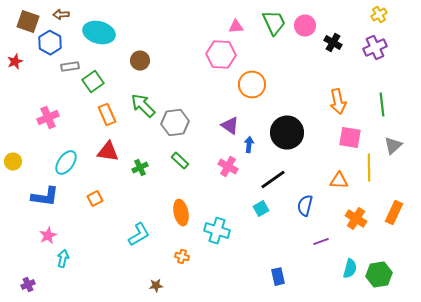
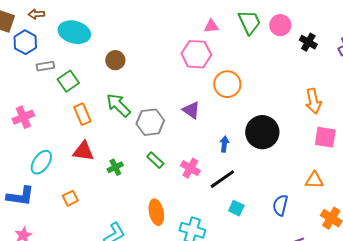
purple triangle: (230, 126) -> (191, 110), moved
pink cross: (228, 167) -> (190, 168), moved
black line: (273, 180) -> (222, 179), moved
cyan square: (261, 209) -> (236, 208), turned -35

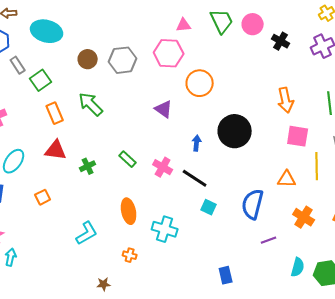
gray rectangle: (45, 66) -> (18, 65), turned 66
gray hexagon: (150, 122) -> (123, 60), moved
black line: (222, 179) -> (195, 178), turned 68
blue semicircle: (280, 205) -> (253, 204), size x1.4

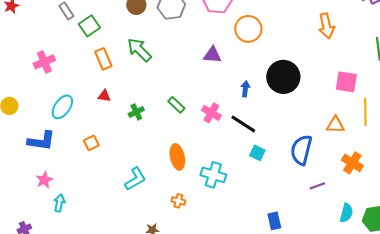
orange arrow: (286, 100) -> (326, 26), moved
purple triangle: (164, 109) -> (212, 55), turned -30
red triangle: (56, 150) -> (104, 96), size x0.6

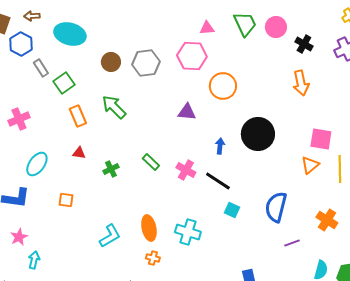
orange triangle: (335, 125) -> (310, 165), moved, turned -42
orange square: (91, 143) -> (66, 200), turned 35
orange ellipse: (177, 157) -> (149, 228), moved

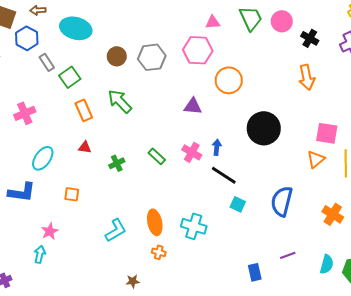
blue arrow: (220, 146) -> (217, 147), moved
pink cross: (186, 170) -> (192, 152), moved
pink star: (19, 237) -> (50, 231), moved
purple line: (292, 243) -> (288, 255), moved

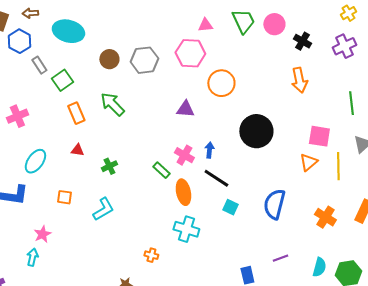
green rectangle: (157, 156) -> (161, 170), moved
orange ellipse: (155, 222) -> (183, 192), moved
cyan L-shape: (116, 230) -> (103, 209), moved

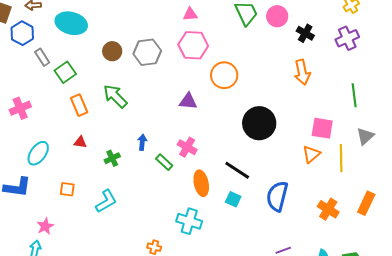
pink triangle: (205, 25) -> (190, 14), moved
blue arrow: (209, 150) -> (142, 142), moved
black line: (216, 178) -> (237, 170), moved
orange ellipse: (183, 192) -> (201, 183), moved

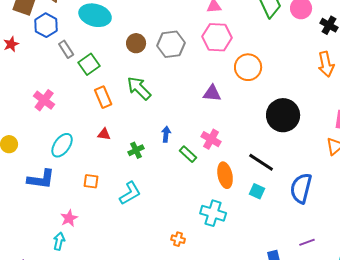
pink cross: (20, 108) -> (44, 100), turned -30

